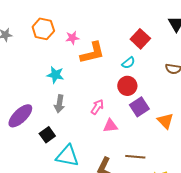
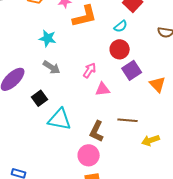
gray arrow: (59, 104) -> (52, 67), turned -66

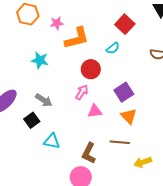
red circle: (120, 49) -> (91, 69), moved
gray arrow: (52, 67) -> (44, 100), moved
orange triangle: (158, 84) -> (129, 116), moved
cyan triangle: (60, 119) -> (52, 141), size x0.7

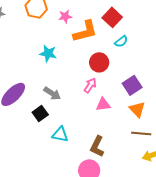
red square: (125, 24) -> (112, 17), moved
brown line: (120, 142) -> (141, 133), moved

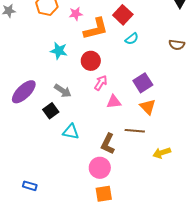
red circle: (99, 62) -> (91, 61), moved
brown line: (141, 133) -> (135, 131), moved

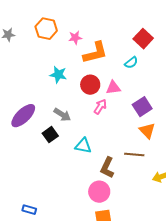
red square: (123, 15) -> (143, 39), moved
pink triangle: (114, 102) -> (113, 88), moved
cyan triangle: (71, 132) -> (83, 146), moved

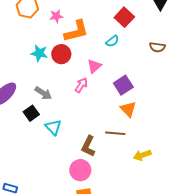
red circle: (90, 85) -> (61, 54), moved
pink triangle: (113, 88) -> (94, 66), turned -35
cyan triangle: (83, 146) -> (53, 127), moved, turned 36

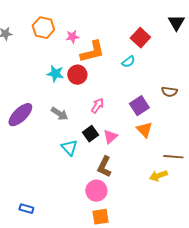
brown semicircle: (157, 47) -> (169, 92), moved
pink triangle: (94, 66) -> (110, 137), moved
black square: (31, 113) -> (90, 134), moved
brown line: (115, 133) -> (173, 157), moved

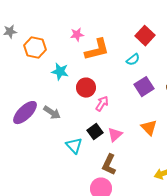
orange hexagon: (43, 28) -> (35, 48), moved
red circle: (77, 75) -> (86, 88), moved
purple square: (139, 106) -> (144, 87), moved
gray arrow: (59, 114) -> (52, 113), moved

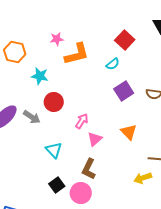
red circle: (86, 88) -> (54, 102), moved
pink arrow: (102, 104) -> (82, 121), moved
black square: (95, 132) -> (57, 185), moved

